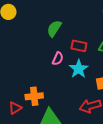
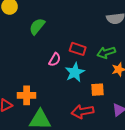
green semicircle: (54, 29) -> (37, 26), moved

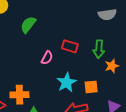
green arrow: (106, 52) -> (99, 49), turned -66
cyan star: (75, 72) -> (66, 83), moved

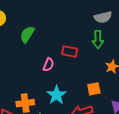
green arrow: (99, 49) -> (98, 39), moved
cyan star: (66, 83) -> (56, 95), moved

